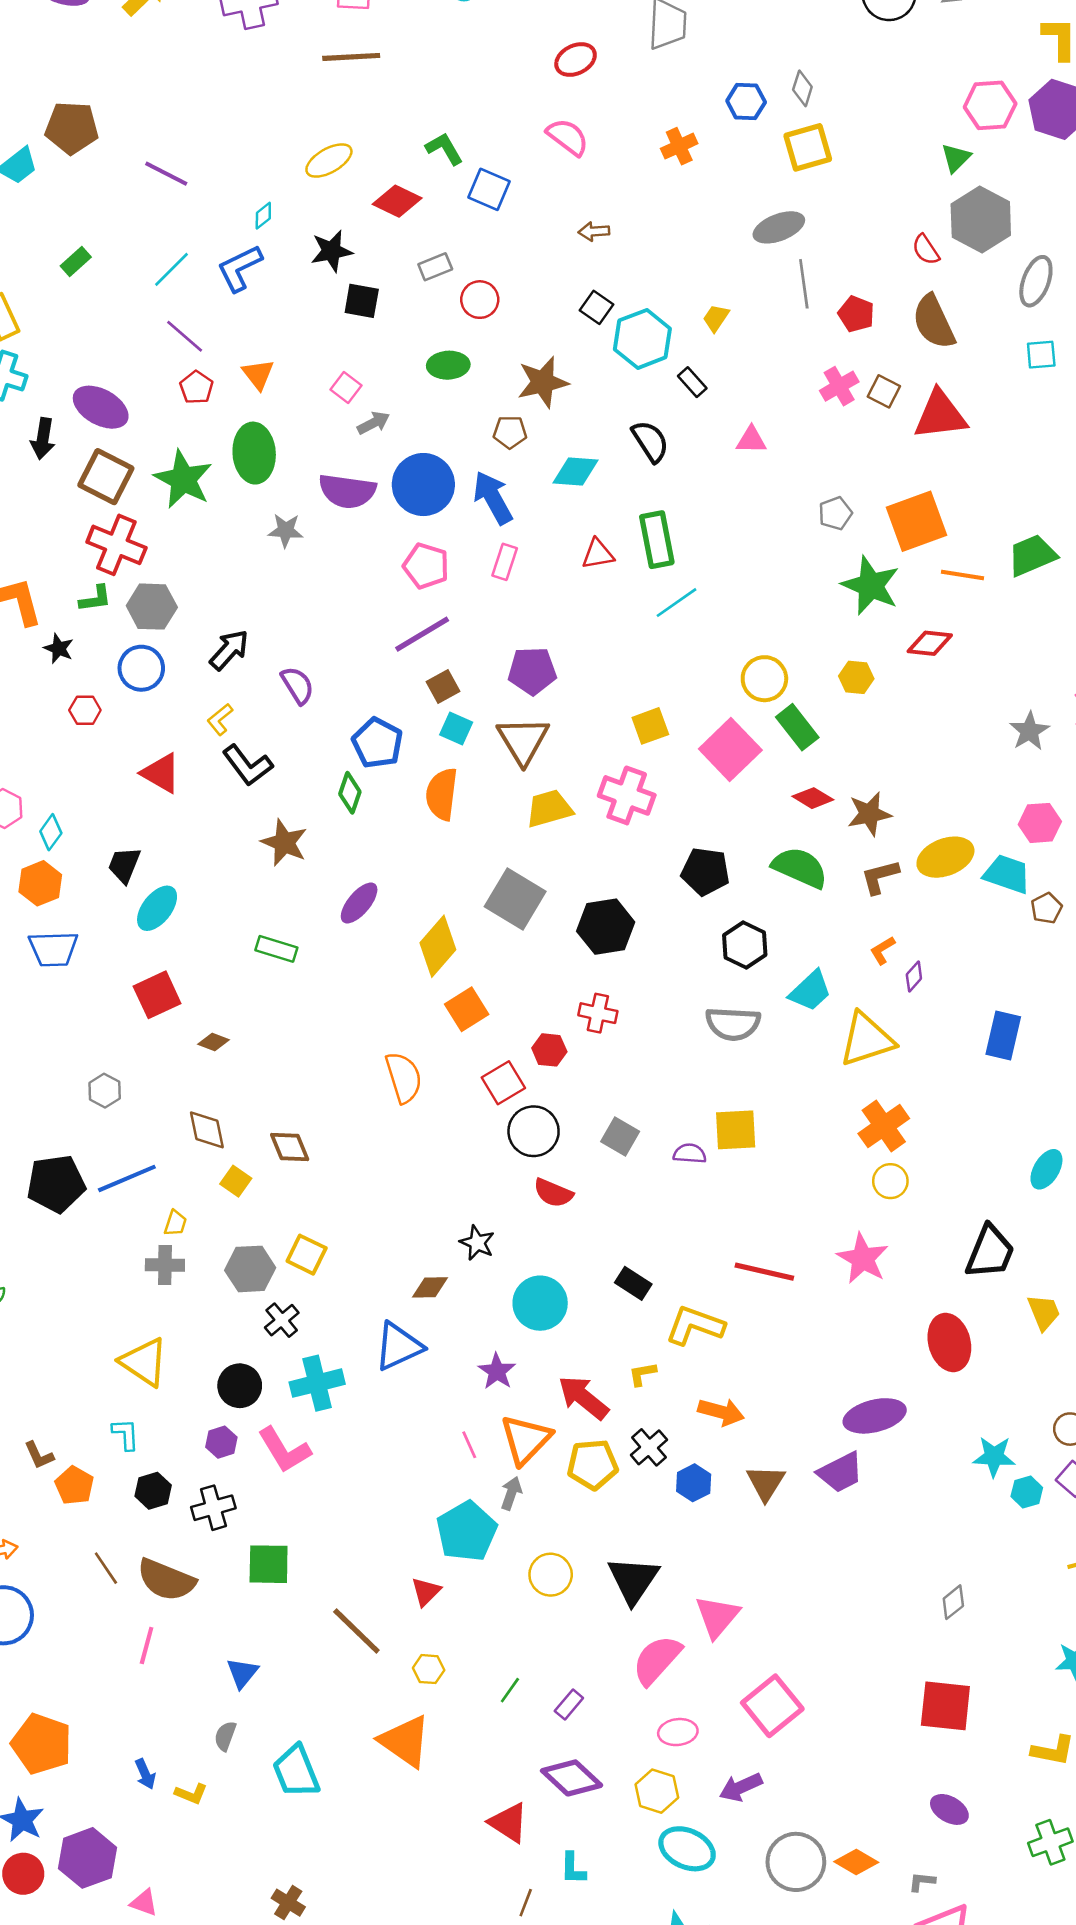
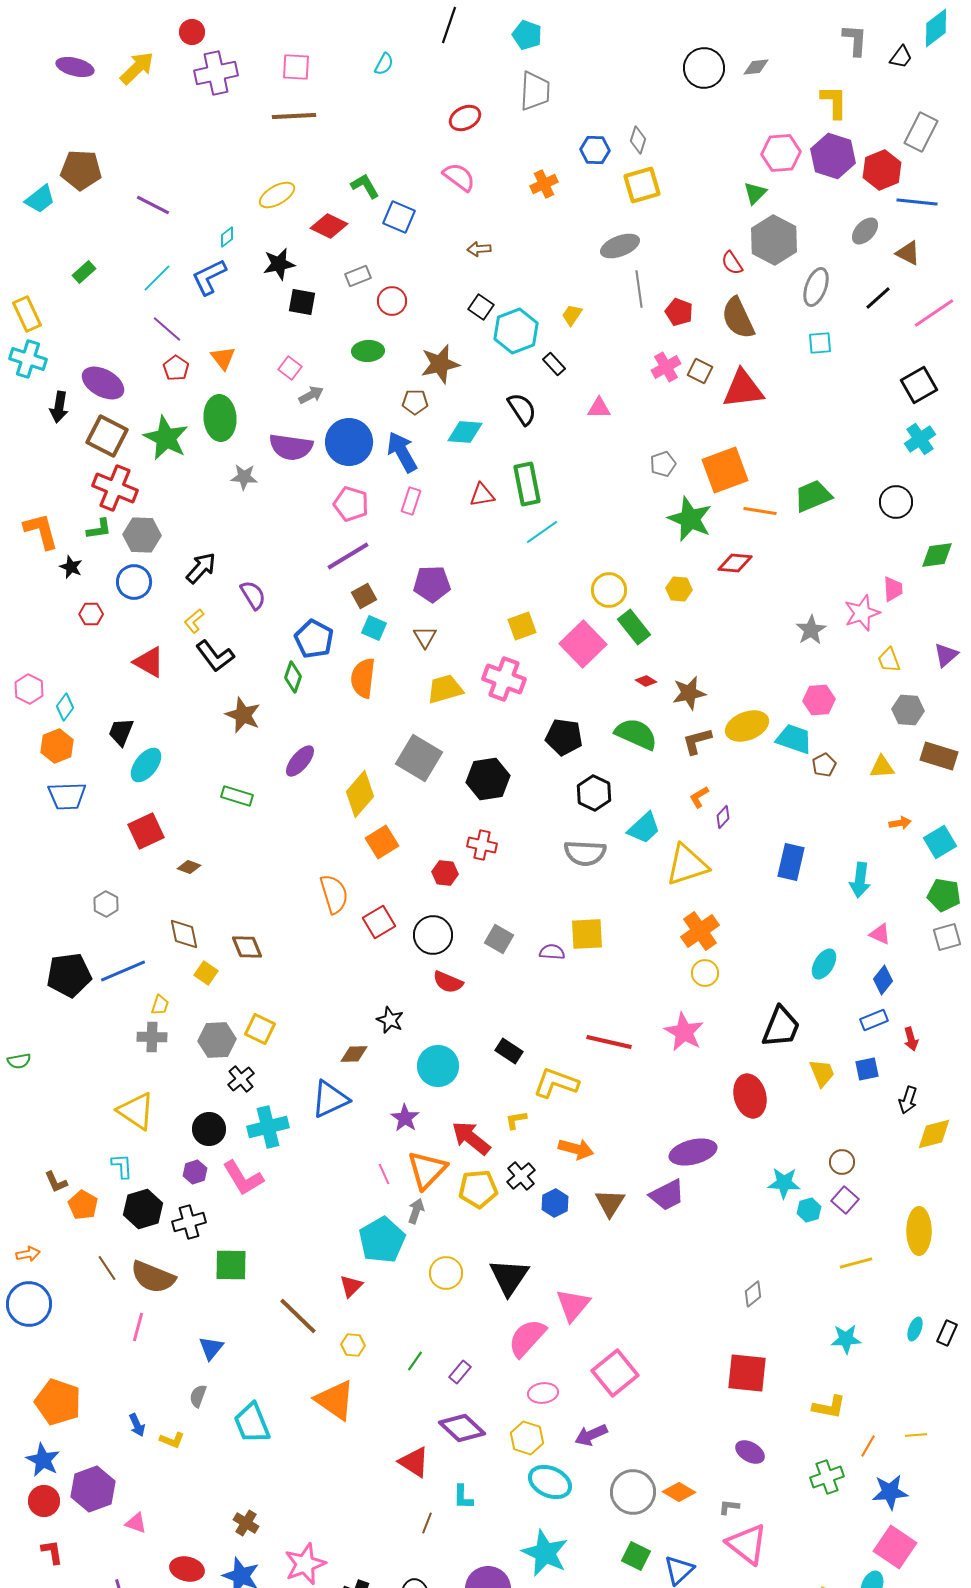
brown triangle: (523, 740) -> (425, 637), size x0.6
red diamond: (813, 798) -> (646, 681), size x0.7
red square: (503, 1083) -> (379, 922), moved
black hexagon: (153, 1491) -> (143, 1209), size x1.4

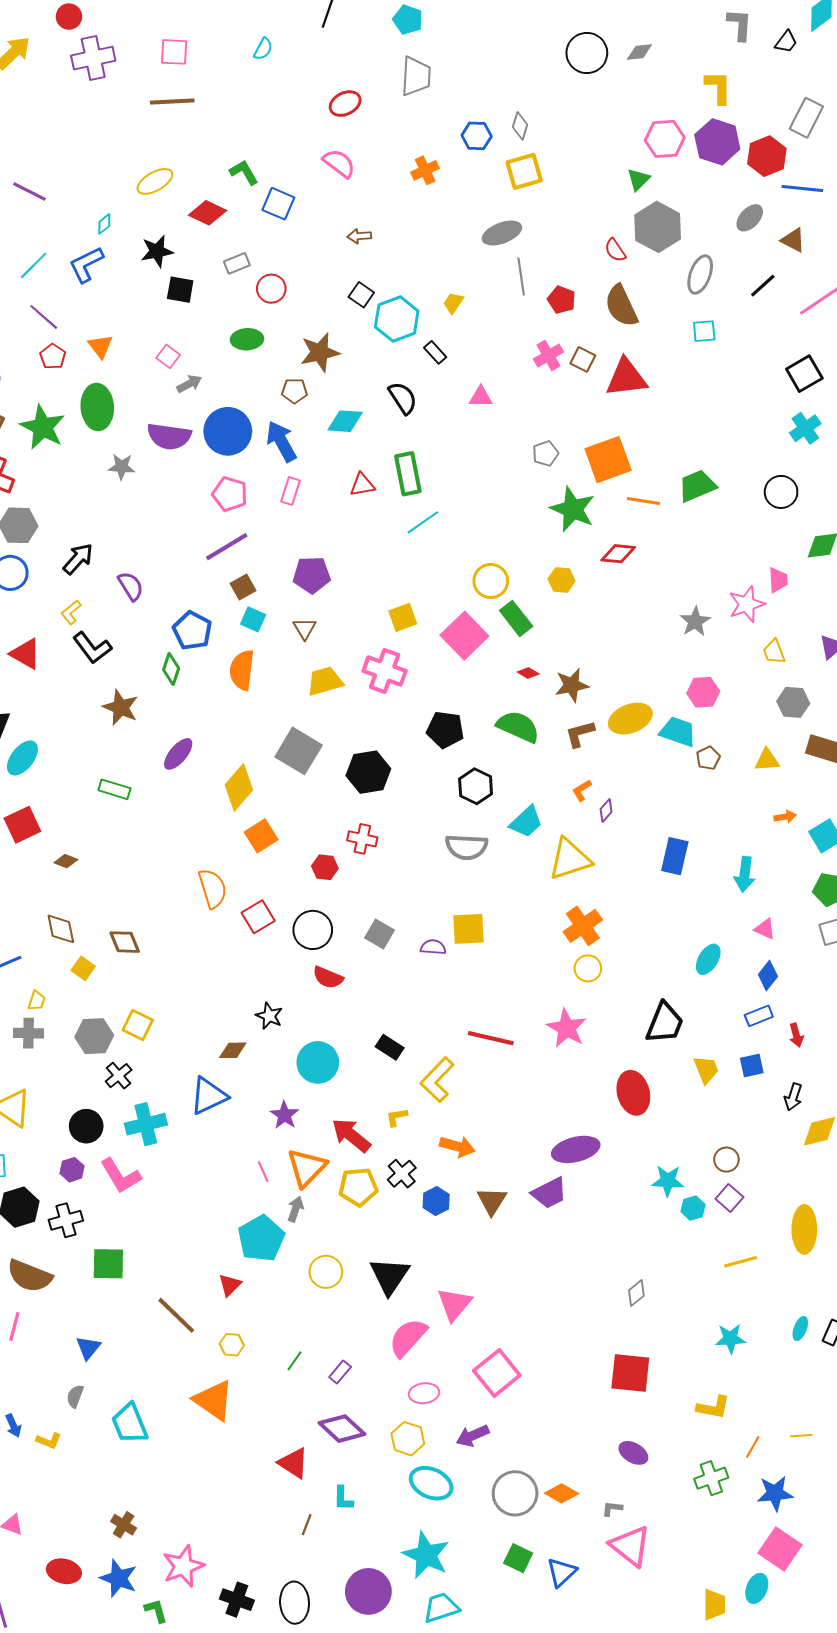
yellow L-shape: (556, 1083) -> (437, 1080), turned -66

